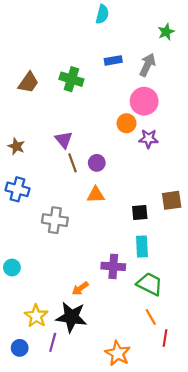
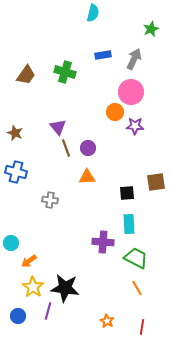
gray cross: (55, 220) -> (50, 200), size x0.7
orange arrow: (80, 288) -> (29, 261), moved
red line: (165, 338) -> (142, 327), moved
orange star: (118, 353) -> (107, 321), size x0.6

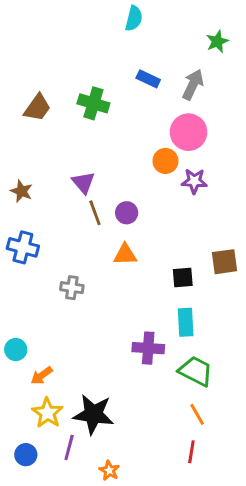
blue rectangle: (103, 55) -> (148, 79), turned 35
orange star: (107, 321) -> (109, 470), moved
red line: (142, 327) -> (191, 452), moved

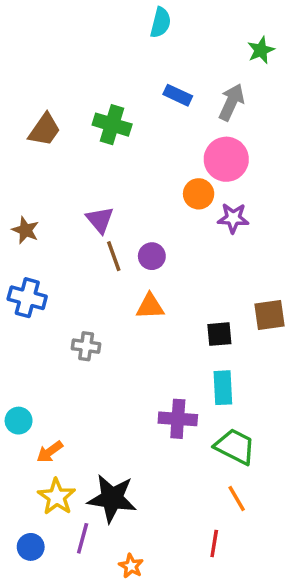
red line: (191, 452) -> (214, 543), moved

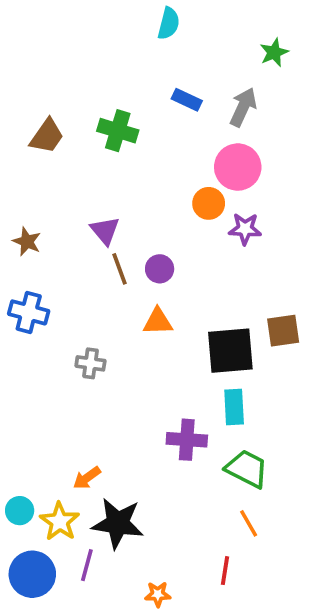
black square: (219, 334) -> (230, 351), size x1.8
cyan circle: (19, 421) -> (20, 511), moved
orange arrow: (50, 452) -> (87, 478), moved
blue circle: (31, 547) -> (32, 574), size x1.6
orange star: (131, 566) -> (158, 594), moved, turned -30

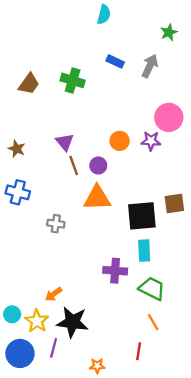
pink circle: (238, 167) -> (169, 117), moved
orange circle: (209, 203) -> (120, 141), moved
orange triangle: (158, 322) -> (97, 198), size x1.5

